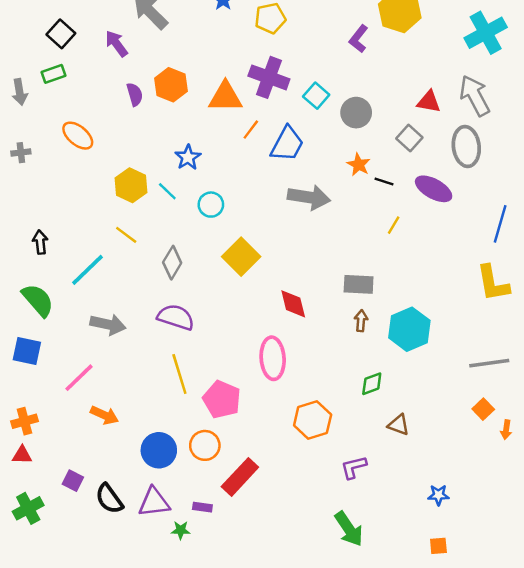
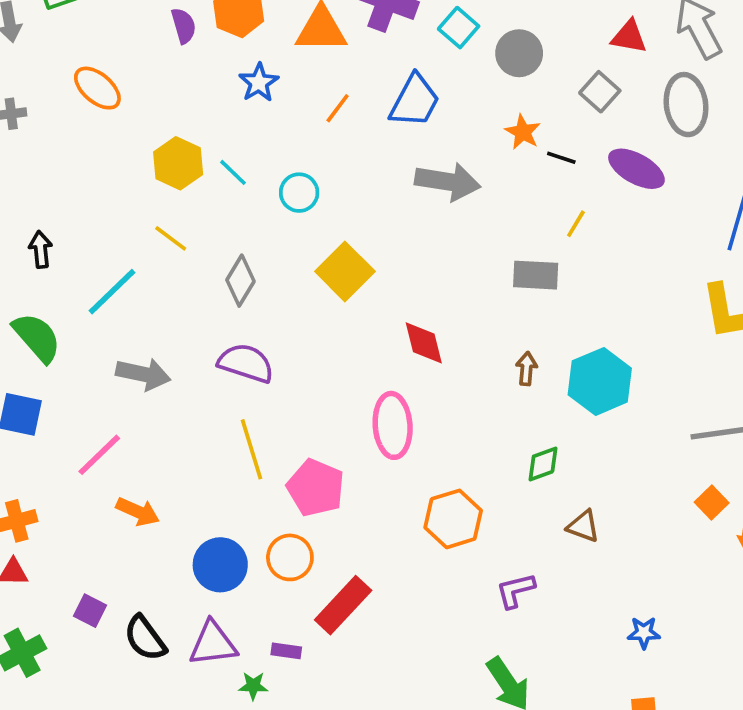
orange line: (251, 130) -> (338, 108), moved
blue star: (188, 157) -> (259, 83), moved
gray rectangle: (359, 284) -> (536, 275), moved

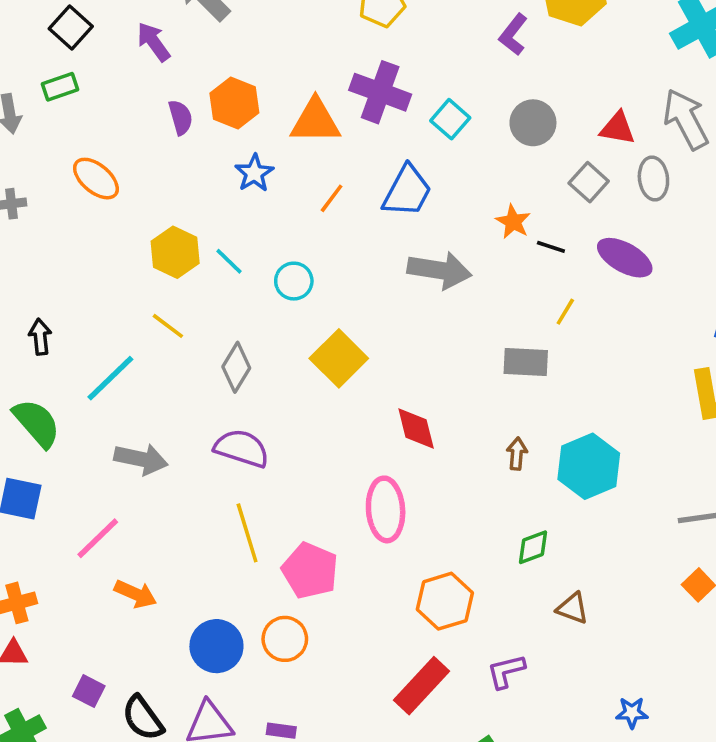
gray circle: (519, 53) -> (533, 123), moved
gray ellipse: (686, 105) -> (653, 179), moved, size x0.7
red rectangle: (343, 605) -> (421, 686), moved

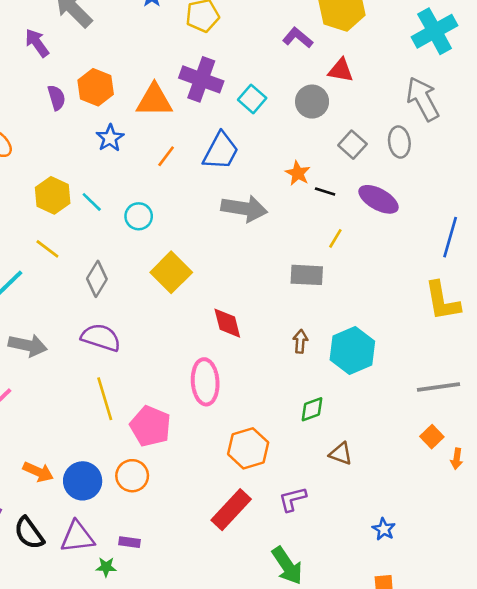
purple L-shape: (513, 35) -> (298, 38), turned 92
red triangle: (618, 128) -> (341, 70), moved
orange arrow: (136, 594) -> (38, 472), moved
blue star: (632, 713) -> (384, 529), turned 30

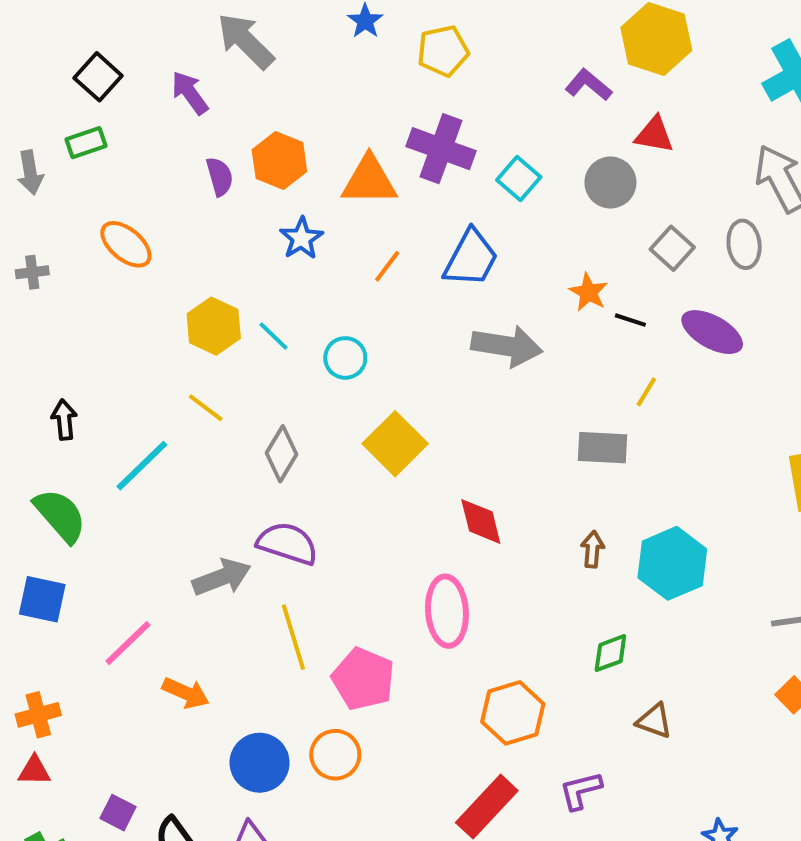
gray arrow: (28, 345) -> (222, 577), moved, turned -33
orange arrow: (38, 472) -> (186, 693), moved

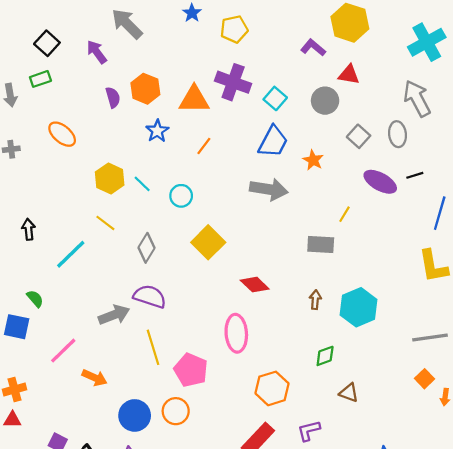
blue trapezoid: (471, 258) -> (273, 142), moved
black line: (630, 320) -> (415, 175), moved, turned -35
green semicircle: (60, 515) -> (35, 299), moved, size x0.6
red diamond: (481, 521) -> (255, 285), turned -32

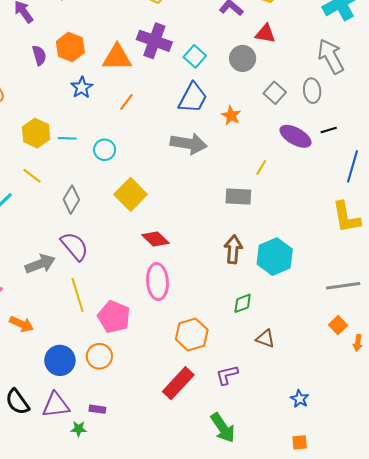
cyan line: (142, 184) -> (67, 138), turned -42
red diamond: (255, 285) -> (155, 239), moved
purple semicircle: (150, 296) -> (74, 246), turned 32
brown arrow: (315, 300) -> (233, 249), size x1.5

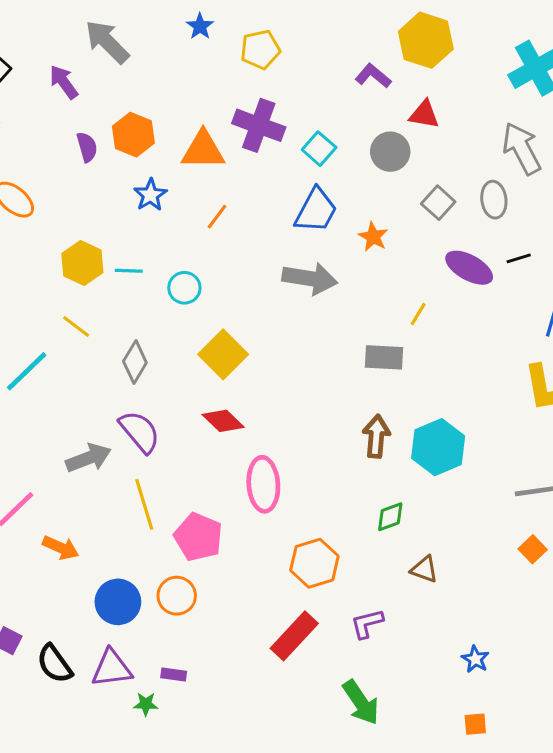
red diamond: (155, 239) -> (223, 421), moved

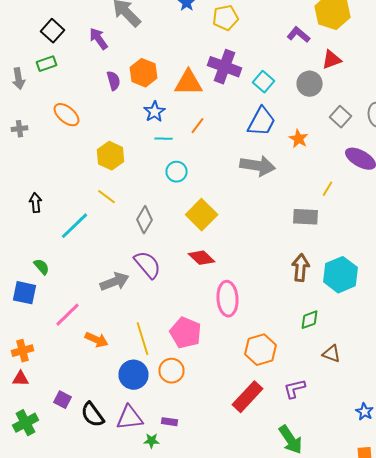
red triangle: (424, 114) -> (332, 60), turned -30
cyan line: (129, 271) -> (164, 139), moved
yellow line: (144, 504) -> (142, 339), moved

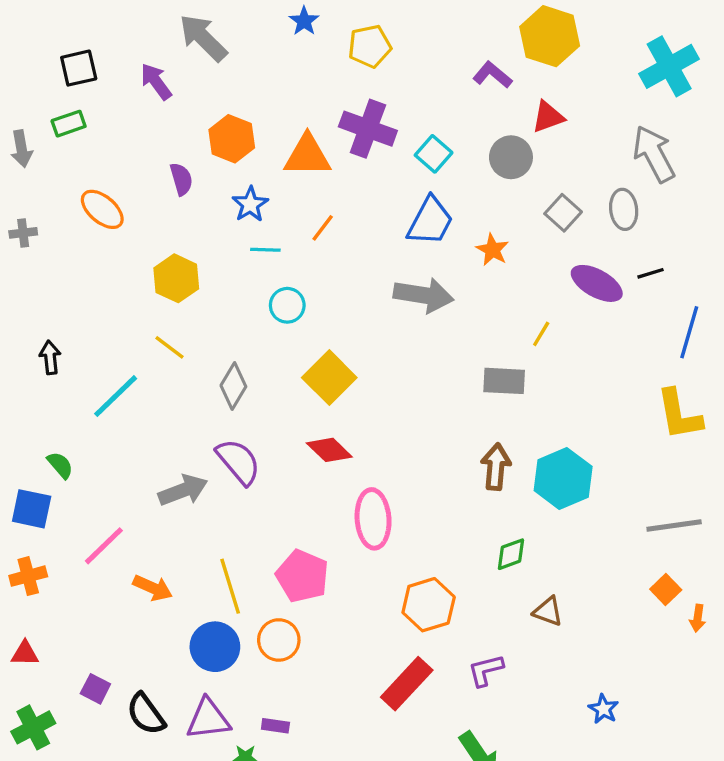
black square: (52, 31) -> (79, 68), turned 35
purple semicircle: (114, 81) -> (181, 179), moved
orange cross: (22, 351) -> (28, 576), moved

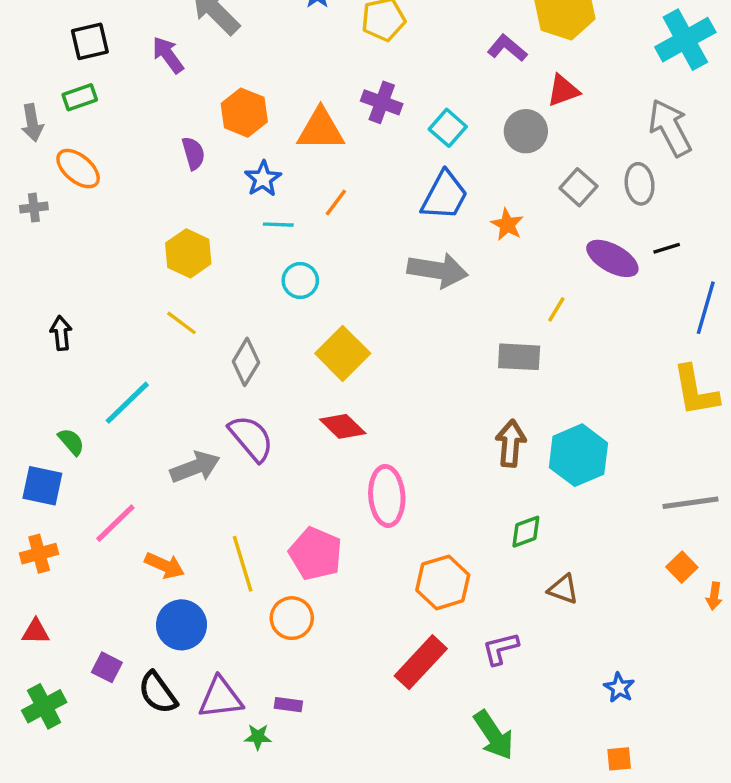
purple cross: (368, 129) -> (382, 102), size x0.7
orange ellipse: (102, 209) -> (78, 169), moved
cyan line: (116, 396) -> (127, 403), moved
blue circle: (215, 647) -> (182, 625), moved

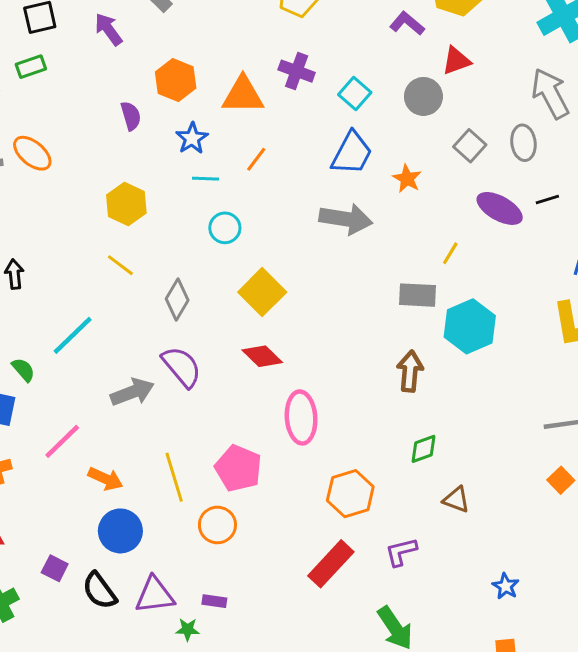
orange ellipse: (78, 169) -> (32, 153), moved
cyan hexagon: (578, 455) -> (470, 326), moved

